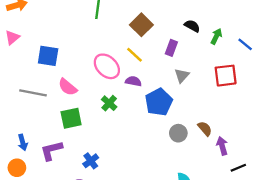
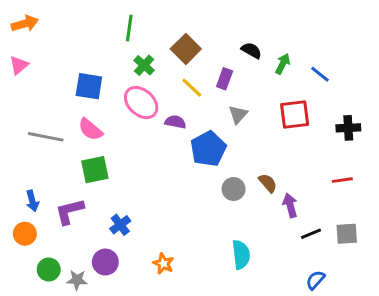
yellow line: (135, 55) -> (192, 88), moved
blue square: (48, 56) -> (89, 86), moved
green cross: (109, 103) -> (144, 65), moved

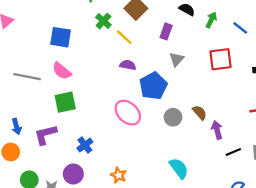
yellow line: (192, 88) -> (124, 37), moved
pink ellipse: (141, 103) -> (128, 113), moved
cyan semicircle: (241, 255) -> (179, 168), turned -30

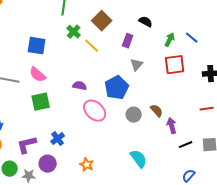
green arrow: (211, 20) -> (170, 40), moved
purple semicircle: (128, 65) -> (80, 86), moved
purple L-shape: (45, 135) -> (27, 145), moved

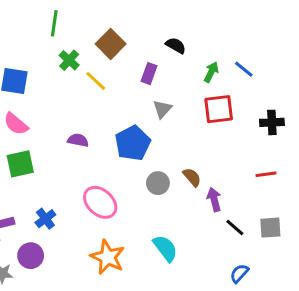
pink ellipse: (95, 111) -> (100, 202), moved
black line: (186, 145) -> (235, 228), turned 64
orange star: (87, 165) -> (108, 257), moved, size x1.6

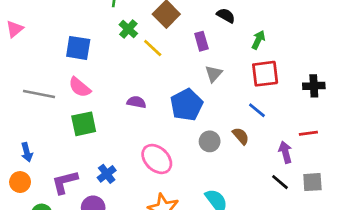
blue line: (244, 69) -> (257, 110), moved
purple rectangle: (149, 74) -> (201, 41), turned -36
purple arrow: (214, 199) -> (285, 152), moved

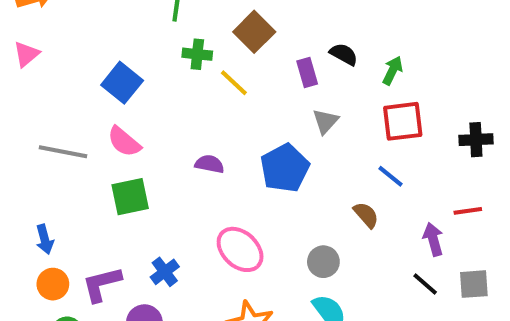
black semicircle: (226, 15) -> (344, 54), moved
green cross: (128, 29) -> (197, 54), turned -36
blue square: (78, 48) -> (122, 83), turned 30
gray circle: (210, 141) -> (323, 262), moved
orange circle: (20, 182) -> (53, 284), moved

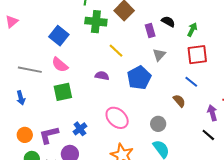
green cross: (197, 54) -> (96, 22), size x1.5
yellow line: (234, 83) -> (116, 51), moved
blue arrow: (45, 239) -> (21, 98), moved

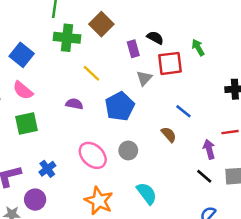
green arrow: (192, 30) -> (198, 47), moved, turned -56
red square: (197, 55) -> (170, 63), moved
gray circle: (158, 124) -> (128, 150), moved

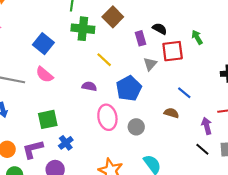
green square: (26, 124) -> (48, 119), moved
brown semicircle: (169, 135) -> (171, 113), turned -32
pink ellipse: (93, 155) -> (107, 117), moved, turned 35

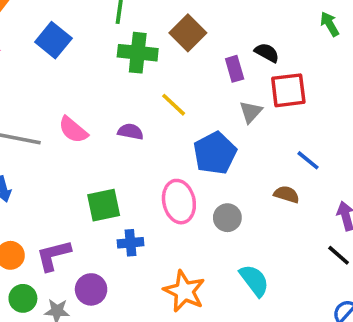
green arrow: (197, 37) -> (330, 24), moved
blue square: (43, 44) -> (53, 40), moved
purple semicircle: (89, 86) -> (131, 132), moved
green square: (48, 119) -> (104, 205), moved
blue cross: (66, 143) -> (131, 243), moved, turned 32

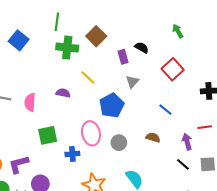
red square: (288, 90) -> (173, 69), moved, turned -35
pink semicircle: (73, 130) -> (30, 102), moved, turned 54
brown semicircle: (287, 194) -> (153, 137), moved
blue cross: (131, 243) -> (72, 154), moved

